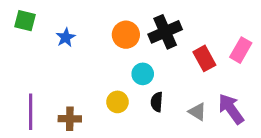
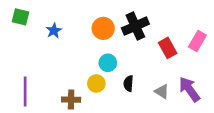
cyan circle: (143, 74) -> (108, 63), moved
brown cross: (70, 119) -> (71, 100), moved

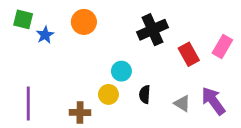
orange circle: (103, 28) -> (84, 22), moved
blue star: (54, 31) -> (45, 35), moved

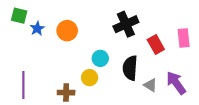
orange circle: (84, 22) -> (67, 31), moved
pink rectangle: (222, 47) -> (184, 38), turned -36
black semicircle: (145, 94) -> (130, 68), moved, size x1.6

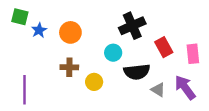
pink rectangle: (184, 38) -> (193, 54), moved
cyan circle: (100, 58) -> (113, 53), moved
black semicircle: (130, 68) -> (137, 72), turned -100
brown cross: (66, 93) -> (69, 67), moved

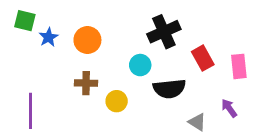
purple arrow: (185, 88) -> (229, 108), size x0.6
gray triangle: (158, 90) -> (197, 122), moved

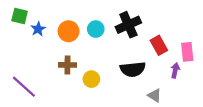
cyan circle: (140, 65) -> (96, 29), moved
purple arrow: (229, 108) -> (175, 70), moved, turned 48
purple line: (30, 111) -> (24, 87), turned -48

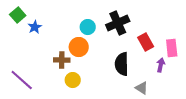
green square: (20, 16) -> (18, 15), turned 35
orange circle: (69, 31) -> (79, 47), moved
black semicircle: (133, 69) -> (122, 64), turned 95
yellow circle: (91, 79) -> (73, 80), moved

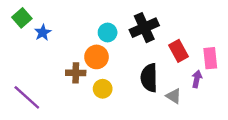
yellow circle: (73, 80) -> (103, 89), moved
gray triangle: (142, 88) -> (174, 96), moved

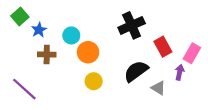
cyan circle: (108, 32) -> (71, 35), moved
pink rectangle: (210, 58) -> (192, 53), turned 36
brown cross: (76, 73) -> (47, 54), moved
black semicircle: (149, 78) -> (136, 71), turned 55

